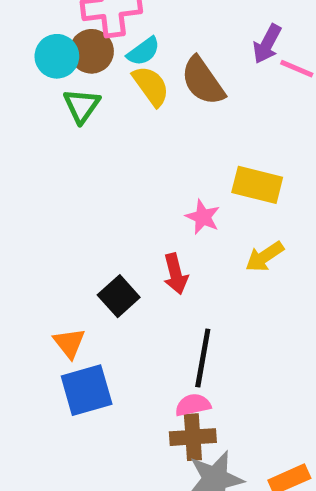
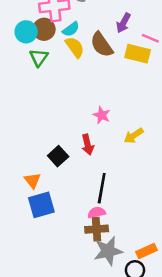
purple arrow: (267, 44) -> (123, 23), moved
yellow rectangle: (257, 185) -> (138, 54), moved

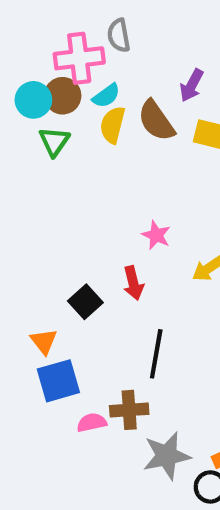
yellow semicircle: (75, 47) -> (112, 125), turned -130
pink semicircle: (97, 213) -> (92, 422), moved
brown cross: (97, 229) -> (129, 410), moved

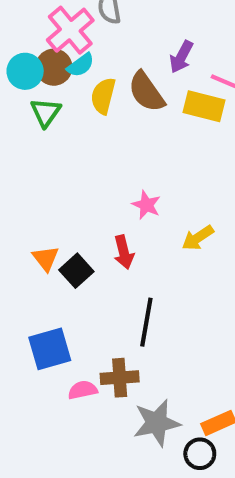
pink cross: (79, 58) -> (70, 30), turned -33
cyan semicircle: (106, 96) -> (81, 65), moved
orange triangle: (44, 341) -> (46, 258), moved

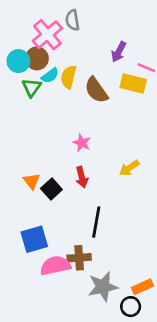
cyan semicircle: (81, 65) -> (50, 76), moved
brown semicircle: (146, 92) -> (96, 90), moved
pink star: (146, 205) -> (82, 143), moved
pink semicircle: (83, 390) -> (55, 266), size x1.6

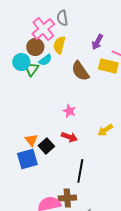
cyan circle: (18, 61) -> (21, 62), moved
yellow semicircle: (69, 77) -> (59, 45), moved
red arrow: (82, 177) -> (69, 137), turned -56
blue square: (34, 239) -> (27, 159), moved

